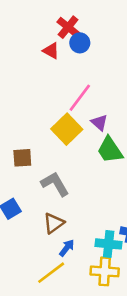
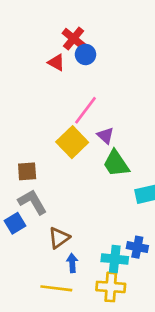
gray L-shape: (55, 184) -> (32, 202), moved
blue arrow: (67, 248) -> (72, 263), turned -42
yellow line: (51, 273) -> (56, 288), turned 44

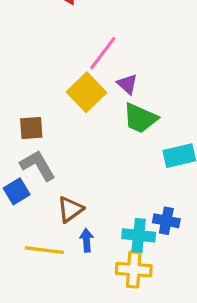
green trapezoid: (116, 163) -> (140, 118), turned -32
yellow line: (56, 288) -> (44, 250), moved

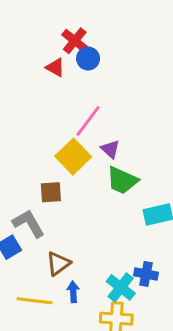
brown square: (31, 128) -> (51, 192), moved
cyan cross: (139, 235) -> (121, 287), turned 32

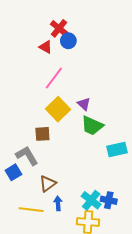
pink line: (88, 121) -> (54, 78), moved
blue cross: (146, 274) -> (109, 200), moved

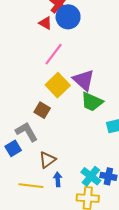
blue circle: (68, 41) -> (68, 17), size x1.5
purple triangle: (84, 104) -> (84, 80), size x1.6
brown square: (42, 134) -> (42, 110), turned 35

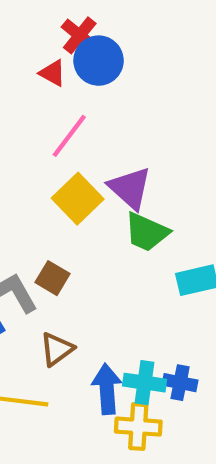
brown square: (42, 110) -> (52, 278), moved
cyan cross: (91, 176) -> (145, 383), turned -30
blue arrow: (58, 179) -> (107, 389), moved, size x1.6

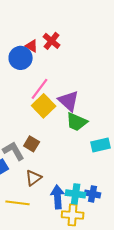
red cross: (80, 35) -> (52, 41), moved
blue circle: (99, 61) -> (21, 58), moved
pink line: (69, 136) -> (40, 89), moved

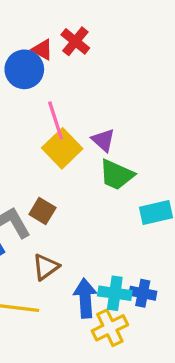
pink line: (40, 89) -> (56, 120), turned -55
purple triangle: (69, 101) -> (103, 140), size x0.7
yellow cross: (73, 215) -> (110, 328), turned -30

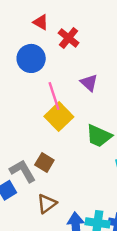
red triangle: (42, 50) -> (41, 22), moved
purple triangle: (103, 140) -> (89, 83), moved

